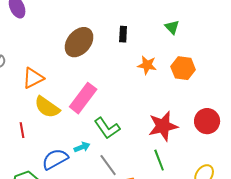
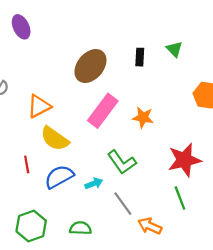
green triangle: (172, 27) -> (174, 49), moved
orange star: (147, 65) -> (143, 117), moved
pink rectangle: (83, 98) -> (103, 111), moved
blue semicircle: (55, 159) -> (59, 177), moved

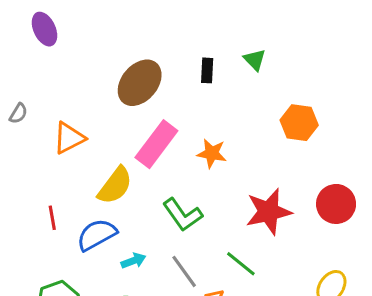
yellow semicircle: (55, 139) -> (115, 186), moved, turned -88
cyan arrow: (94, 183) -> (133, 261), moved
green line: (180, 198) -> (241, 264), moved, turned -30

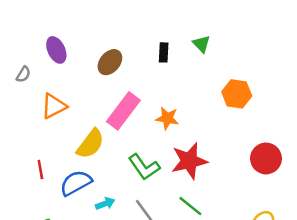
purple ellipse: (44, 29) -> (56, 50), moved
brown ellipse: (140, 83) -> (110, 62), size x0.7
gray semicircle: (18, 113) -> (23, 74), moved
red star: (268, 212) -> (189, 161), moved

